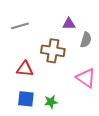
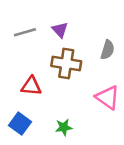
purple triangle: (69, 24) -> (60, 30), moved, turned 48
blue square: (26, 99) -> (20, 124), moved, turned 30

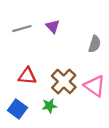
brown cross: (66, 64) -> (64, 81), moved, turned 35
green star: (64, 127) -> (49, 106), moved

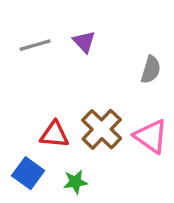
red triangle: (27, 76) -> (54, 135), moved
green star: (49, 106) -> (75, 182), moved

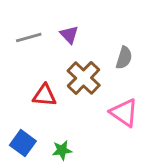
brown cross: (102, 129) -> (84, 78), moved
red triangle: (54, 135) -> (45, 95), moved

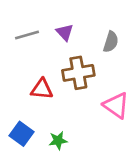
gray semicircle: (124, 58) -> (111, 42), moved
brown cross: (84, 78) -> (78, 73), turned 36

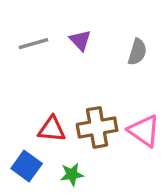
brown cross: (78, 73) -> (97, 127), moved
red triangle: (42, 89) -> (52, 129), moved

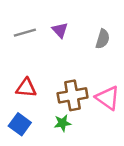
red triangle: (52, 129) -> (26, 88), moved
green star: (72, 174) -> (62, 123), moved

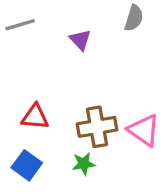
gray line: (25, 33) -> (20, 25), moved
gray semicircle: (103, 39) -> (134, 18), moved

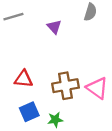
green star: (84, 164) -> (55, 120), moved
blue square: (27, 165) -> (29, 112), moved, turned 30

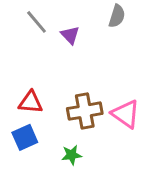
gray line: (13, 17) -> (37, 22), moved, turned 66
blue square: (29, 112) -> (25, 137), moved

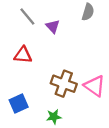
red triangle: (31, 102) -> (23, 55), moved
brown cross: (85, 111) -> (64, 84), turned 30

